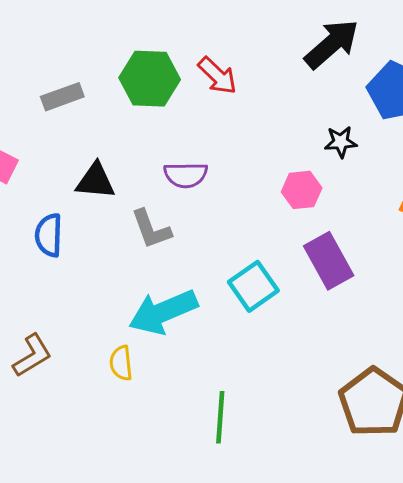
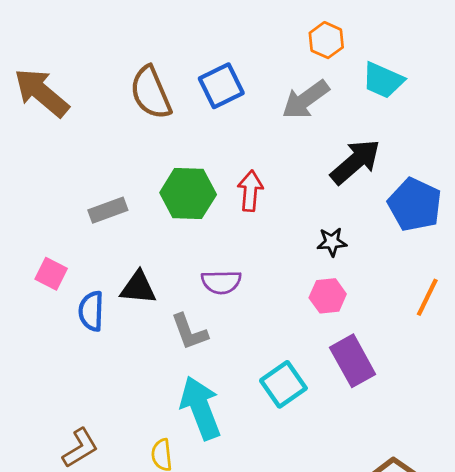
red arrow: (217, 76) -> (250, 191), turned -129
black star: (341, 142) -> (332, 242), moved
blue semicircle: (49, 235) -> (91, 311), moved
cyan arrow: (163, 312) -> (200, 408), turned 92

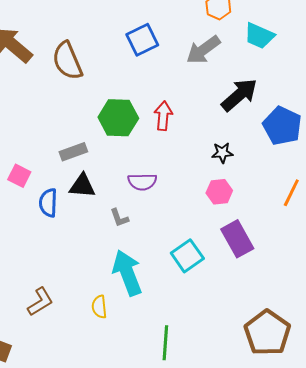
brown semicircle: (151, 93) -> (67, 61), moved
gray rectangle: (108, 210) -> (73, 152), moved
gray L-shape: (189, 332) -> (119, 218), size x0.7

